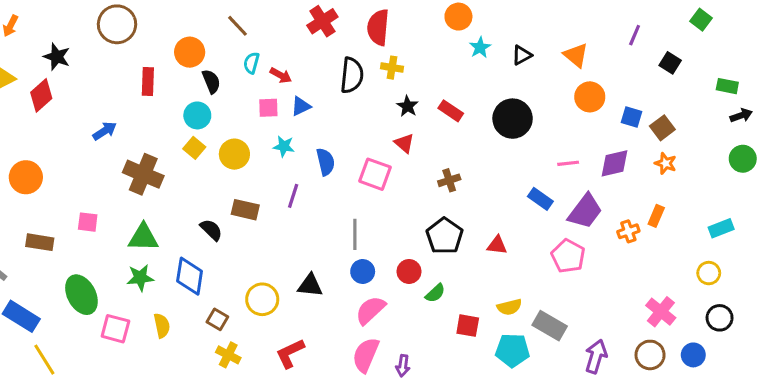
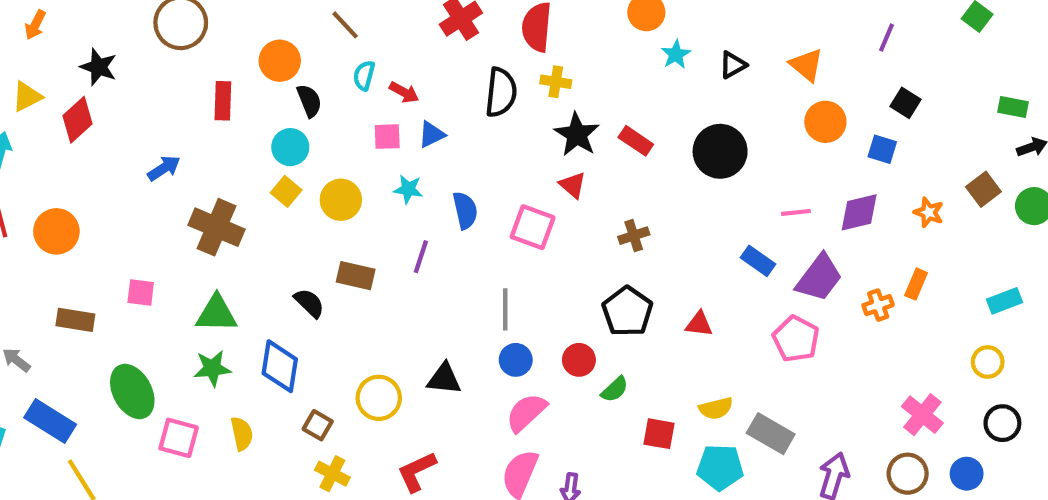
black square: (670, 63) -> (905, 103), moved
black star: (407, 106) -> (577, 134), size x1.5
brown square: (662, 128) -> (983, 189), moved

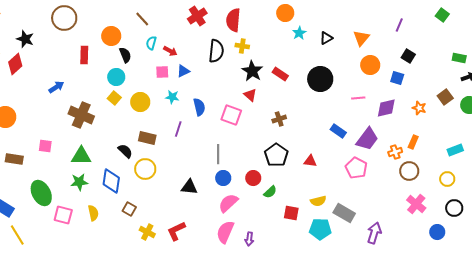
orange triangle: (806, 65) -> (361, 38), turned 30
pink line: (796, 212) -> (358, 98), moved
yellow circle: (379, 398) -> (145, 169), moved
yellow cross: (332, 474) -> (147, 232), moved
brown circle: (908, 474) -> (409, 171), moved

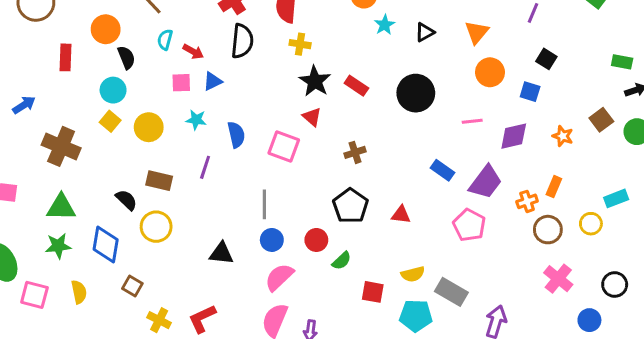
black semicircle: (216, 51) -> (242, 41), moved
yellow circle: (447, 179) -> (591, 224), moved

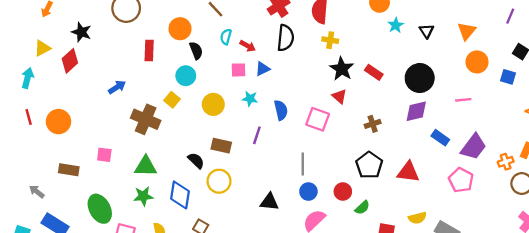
black triangle: (425, 32) -> (427, 31), turned -35
yellow square: (110, 121) -> (172, 100), moved
purple diamond: (514, 136) -> (416, 111), moved
red triangle: (401, 215) -> (408, 172), size x1.5

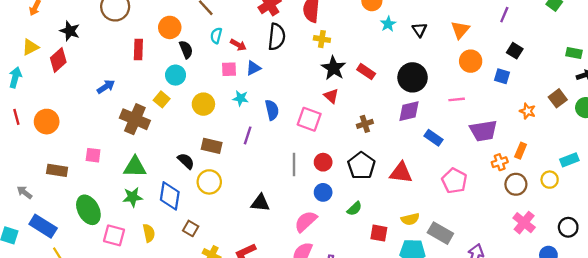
purple trapezoid: (474, 147) -> (483, 131), moved, turned 44
blue circle: (308, 192) -> (323, 192), moved
red circle: (343, 192) -> (323, 162), moved

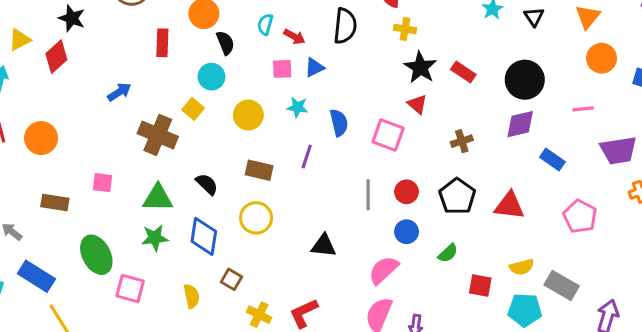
black semicircle: (186, 161) -> (207, 184), moved
yellow semicircle: (149, 233) -> (192, 296), moved

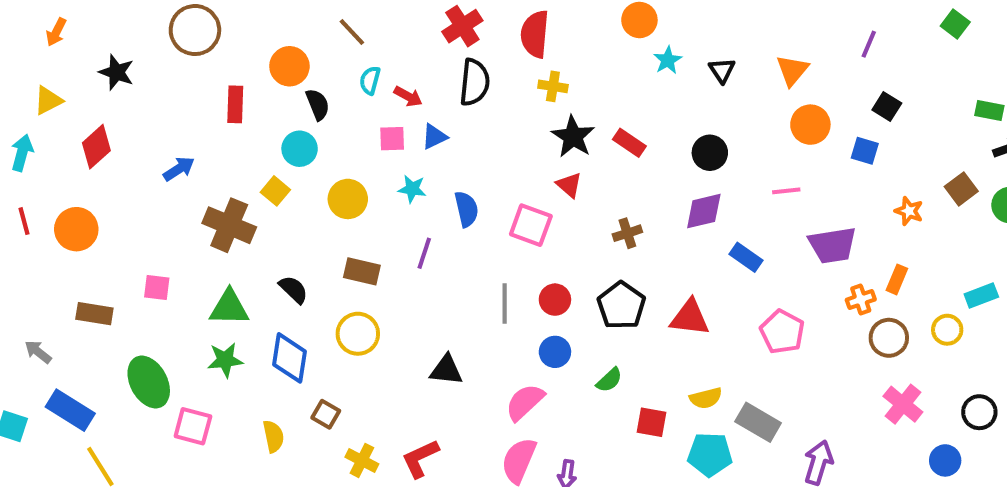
red diamond: (56, 57) -> (96, 147), moved
black circle: (525, 80) -> (710, 153), size x0.7

